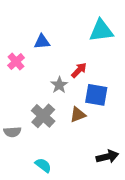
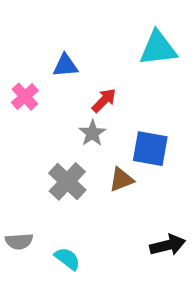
red arrow: (79, 70) -> (104, 100), moved
gray semicircle: (12, 132) -> (19, 241), moved

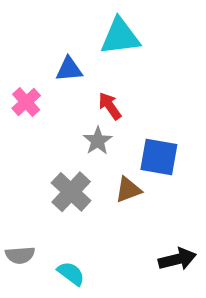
cyan triangle: (158, 48) -> (120, 37), moved
red arrow: (104, 100) -> (110, 106), turned -80

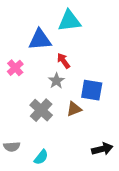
blue triangle: (69, 69) -> (40, 40), size x1.5
pink cross: (26, 102) -> (15, 68), moved
cyan semicircle: (71, 273) -> (41, 157), turned 91

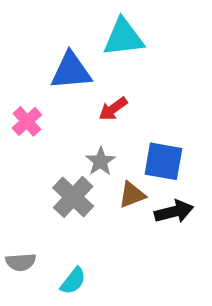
red arrow: (63, 61) -> (113, 109), turned -91
gray star: (56, 81) -> (100, 161), moved
black arrow: (102, 149) -> (174, 212), moved

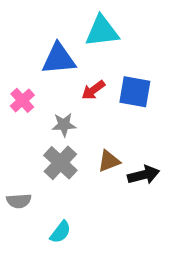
gray star: (100, 161) -> (64, 125), moved, turned 30
blue square: (163, 161) -> (135, 92), moved
gray semicircle: (21, 262) -> (19, 201), moved

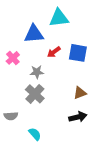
brown triangle: (109, 161) -> (80, 93), moved
black arrow: (144, 175) -> (78, 117), moved
cyan semicircle: (60, 232) -> (35, 134), turned -80

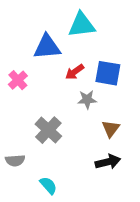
gray star: (37, 72) -> (87, 100), moved
brown triangle: (80, 93) -> (111, 129), turned -32

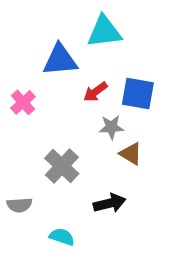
brown triangle: (111, 129) -> (131, 154), moved, turned -36
black arrow: (108, 162) -> (110, 203), moved
cyan semicircle: (48, 185) -> (62, 237), turned -30

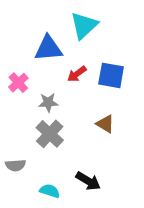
cyan triangle: (104, 32) -> (84, 26), turned -36
gray star: (111, 127) -> (48, 103), moved
black arrow: (110, 203) -> (88, 181), moved, turned 45

